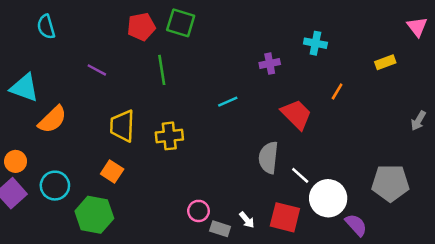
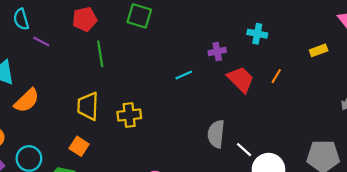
red pentagon: (141, 27) -> (85, 19), moved
purple line: (97, 70) -> (41, 41), moved
green line: (162, 70) -> (100, 54), moved
cyan line: (228, 102) -> (184, 75), moved
red trapezoid: (296, 114) -> (241, 79), moved

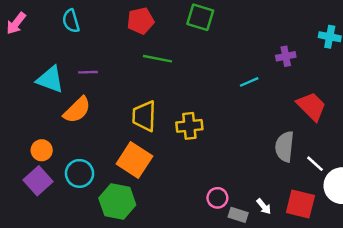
purple line: (41, 41) -> (88, 72), moved, turned -30
green line: (100, 54) -> (158, 59), turned -70
red trapezoid: (241, 79) -> (311, 106), moved
orange square: (79, 146) -> (134, 160), size x1.6

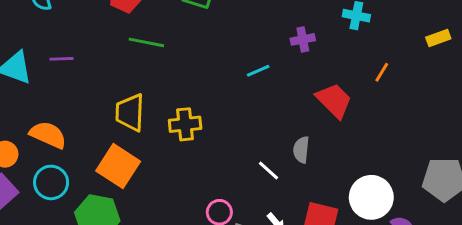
orange semicircle: (77, 110) -> (48, 135), moved, turned -112
gray semicircle: (285, 147) -> (301, 150), size x0.7
white line: (315, 164) -> (269, 171), moved

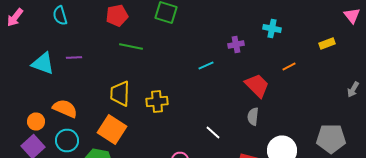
orange line: (382, 72) -> (289, 66), turned 32
gray semicircle: (301, 150) -> (253, 116), moved

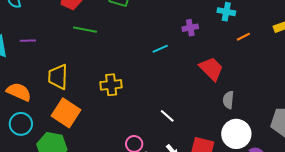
orange line: (289, 66) -> (243, 37), moved
yellow trapezoid: (120, 94) -> (58, 77), moved
gray semicircle: (253, 116) -> (228, 100), moved

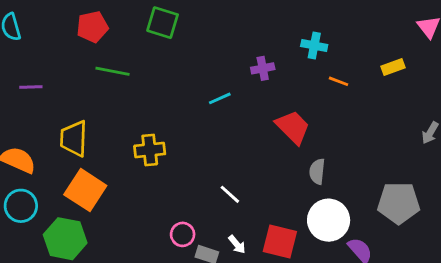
orange line: (243, 37) -> (339, 81), turned 48

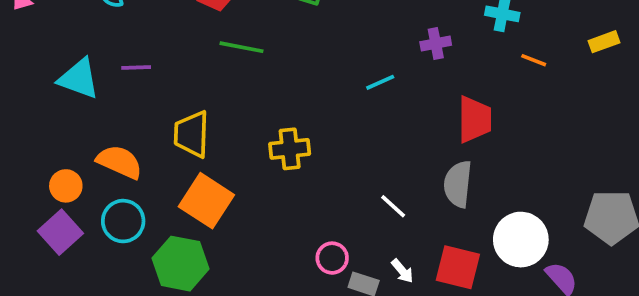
red trapezoid: (293, 127) -> (475, 119), turned 45
gray semicircle: (317, 171) -> (458, 184), moved, size x1.4

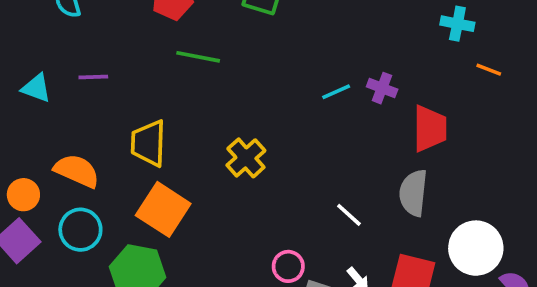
purple cross: (436, 43) -> (382, 88), moved, turned 32
cyan triangle: (79, 79) -> (36, 88), size x0.7
yellow cross: (290, 149) -> (246, 158), turned -36

